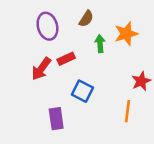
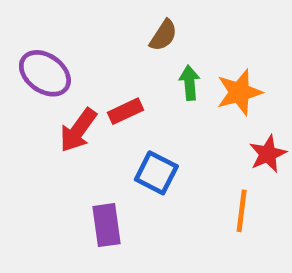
purple ellipse: (47, 26) -> (45, 73), moved, turned -40
orange star: (126, 34) -> (239, 92), moved

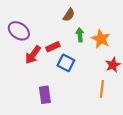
orange star: (239, 92) -> (101, 39), turned -30
blue square: (156, 173) -> (66, 63), moved

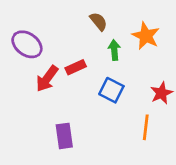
brown semicircle: (69, 15) -> (99, 21), turned -72
orange star: (101, 39) -> (146, 36), moved
blue square: (66, 63) -> (111, 90), moved

